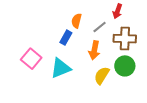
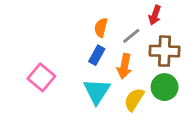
blue rectangle: (66, 38) -> (97, 55), moved
cyan triangle: (61, 68) -> (97, 91), moved, turned -35

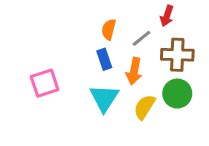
blue rectangle: (97, 55) -> (104, 59), turned -48
pink square: (41, 77) -> (45, 83), turned 32

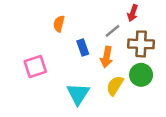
orange semicircle: (109, 29) -> (59, 24), moved
cyan triangle: (104, 98) -> (78, 94), moved

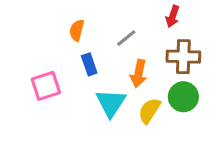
gray line: (112, 31) -> (126, 38), moved
blue rectangle: (83, 48) -> (89, 64), moved
cyan triangle: (78, 94) -> (111, 103), moved

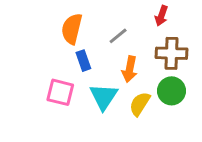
orange semicircle: (77, 30) -> (72, 29), size x1.5
pink square: (46, 86) -> (60, 92), moved, turned 32

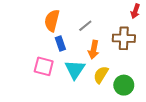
red arrow: (161, 16) -> (135, 11), moved
green circle: (172, 91) -> (124, 85), moved

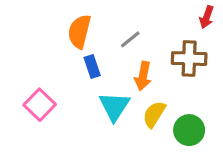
pink square: (44, 66) -> (40, 105), moved, turned 30

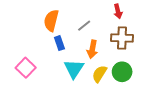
red arrow: (207, 17) -> (118, 11), moved, turned -32
green circle: (189, 130) -> (122, 72), moved

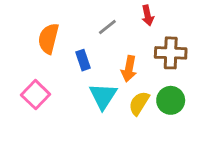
red arrow: (118, 11) -> (148, 16), moved
orange semicircle: (51, 21) -> (48, 39), moved
gray line: (84, 26) -> (107, 27), moved

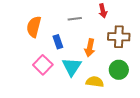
gray line: (107, 27) -> (75, 19), turned 32
pink square: (36, 95) -> (43, 65), moved
yellow semicircle: (139, 103) -> (95, 82), moved, turned 66

